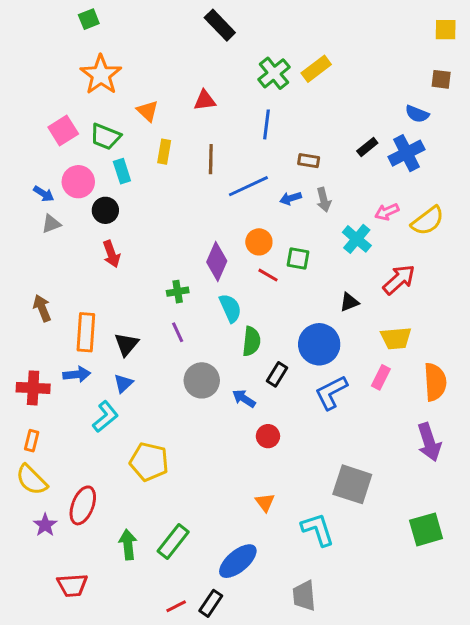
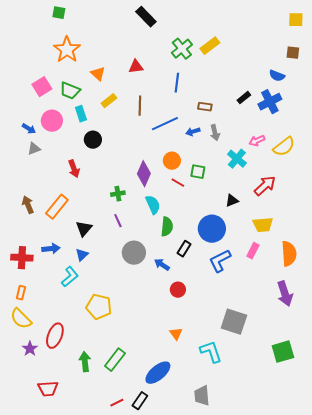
green square: (89, 19) -> (59, 13), turned 32
yellow rectangle: (164, 152) -> (109, 101), turned 42
black circle: (105, 210) -> (93, 140), moved
orange rectangle: (86, 332) -> (57, 207), moved, turned 35

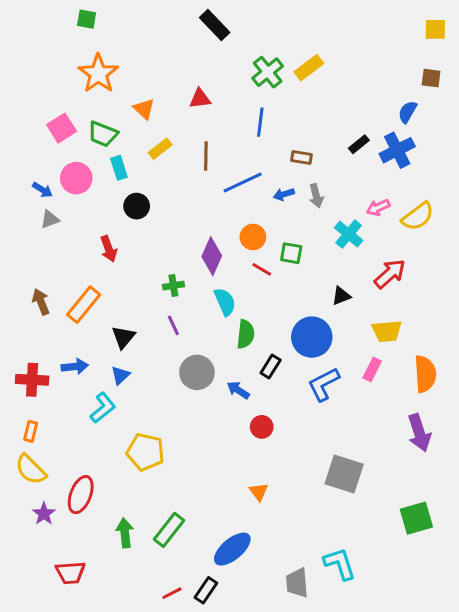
blue semicircle: (277, 76) -> (407, 112), turned 98
cyan L-shape: (211, 352) -> (340, 564), moved

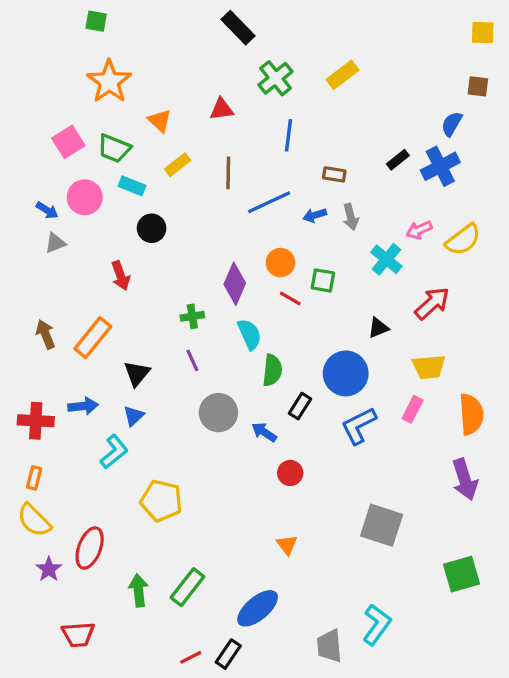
green cross: (268, 72) -> (276, 78), moved
cyan rectangle: (119, 168) -> (132, 186), turned -50
cyan L-shape: (340, 564) -> (377, 625), turned 54

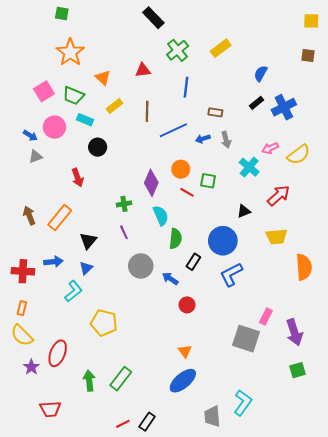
blue semicircle: (452, 124) -> (261, 73), moved
pink rectangle: (413, 409) -> (266, 316), moved
purple arrow: (465, 479) -> (294, 332), moved
green square: (461, 574) -> (298, 370), size x0.7
blue ellipse: (258, 608) -> (183, 381), moved

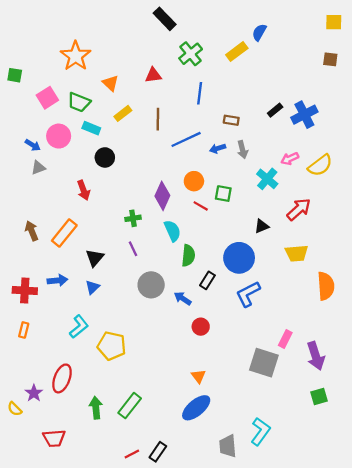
green square: (62, 13) -> (15, 75), moved
blue semicircle: (261, 73) -> (259, 32), moved
cyan L-shape: (73, 291) -> (79, 327), moved
yellow semicircle: (22, 335) -> (15, 409), moved, size x0.6

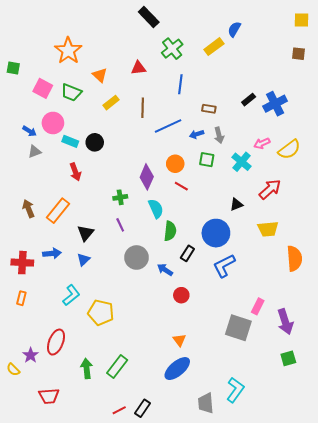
pink square: (47, 98) -> (43, 88), turned -30
cyan rectangle: (91, 128) -> (70, 141), moved
green square: (223, 194) -> (207, 160), moved

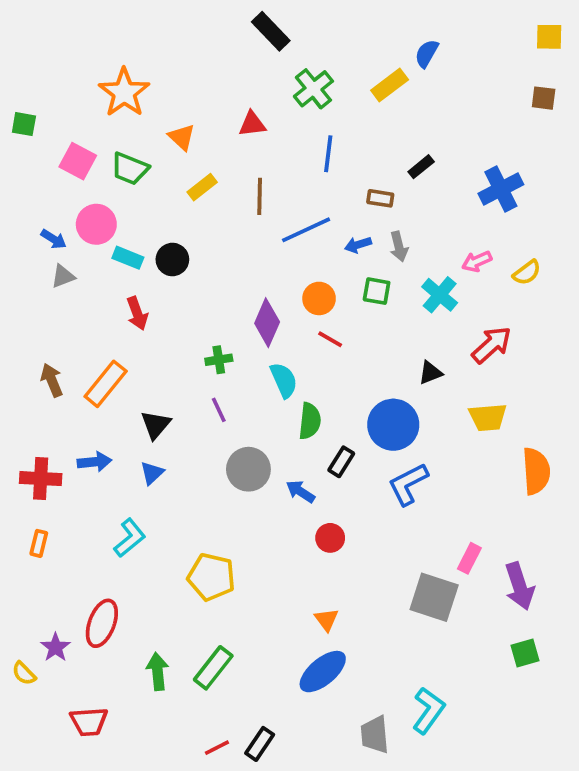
black rectangle: (249, 100) -> (421, 167), moved
yellow semicircle: (289, 149) -> (527, 273), size x0.7
yellow pentagon: (101, 312) -> (211, 577), moved

